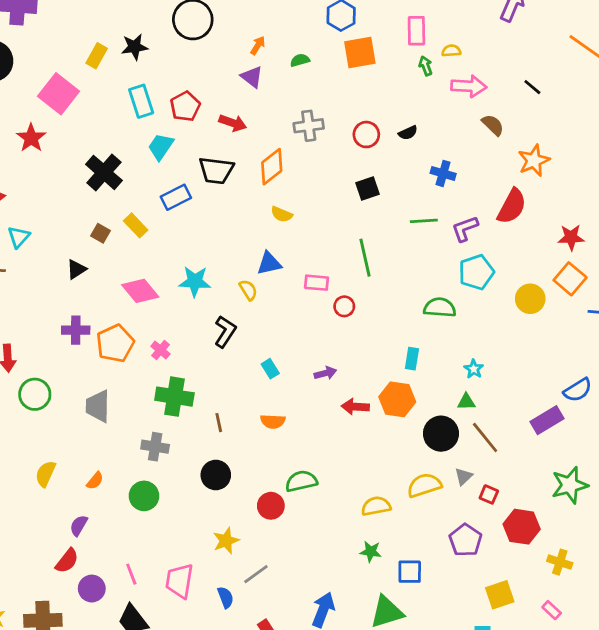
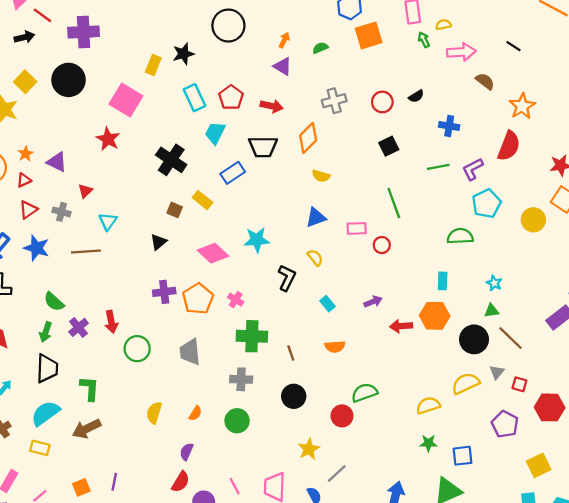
yellow semicircle: (248, 290) -> (315, 258), moved

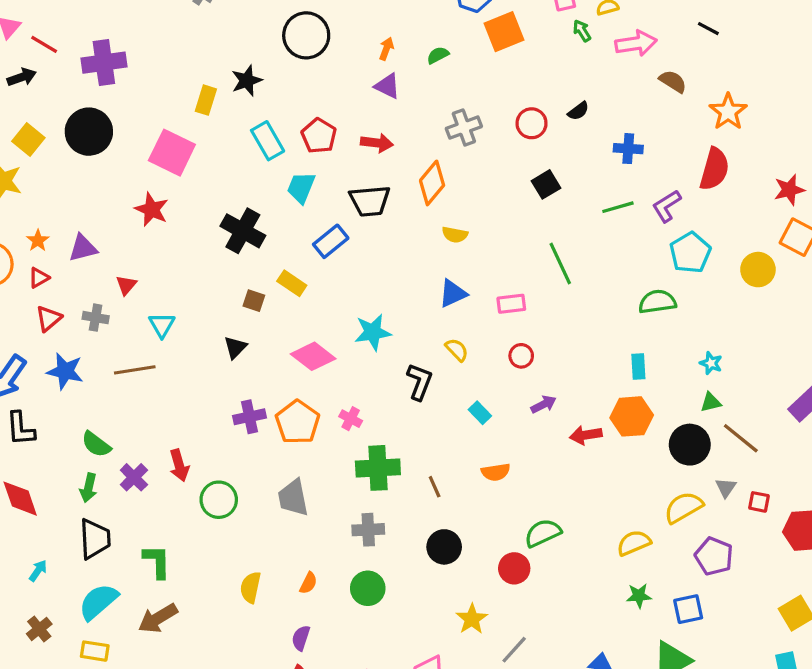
purple triangle: (57, 162) -> (83, 248), turned -35
red circle: (382, 245) -> (521, 356), moved
purple pentagon: (505, 424) -> (714, 556), moved

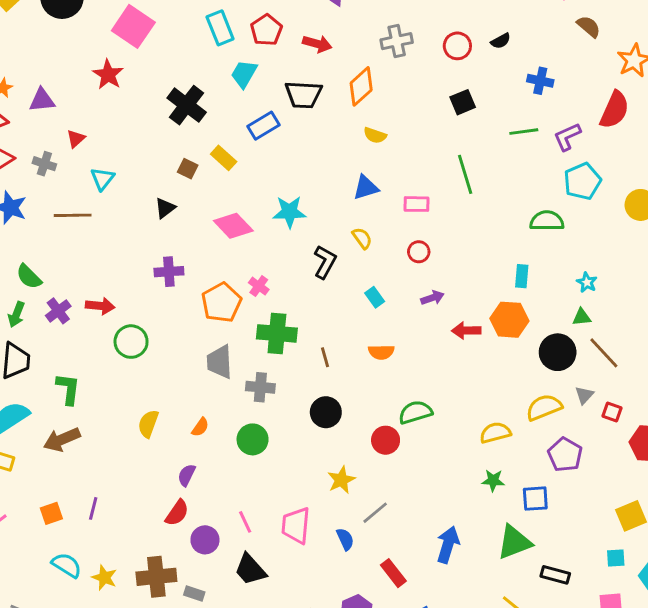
orange pentagon: (298, 422) -> (221, 303), moved
red arrow: (179, 465) -> (100, 306), turned -76
gray trapezoid: (293, 498) -> (220, 362), moved

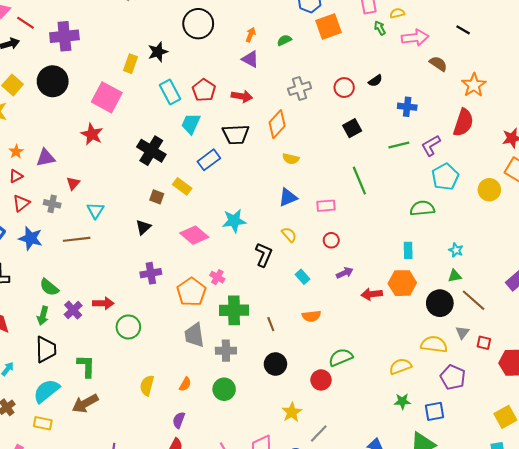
yellow semicircle: (544, 407) -> (434, 344), turned 35

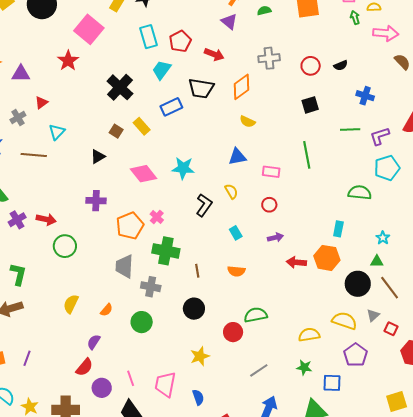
gray cross: (52, 204) -> (18, 118), turned 35
gray line: (319, 433) -> (259, 370), moved

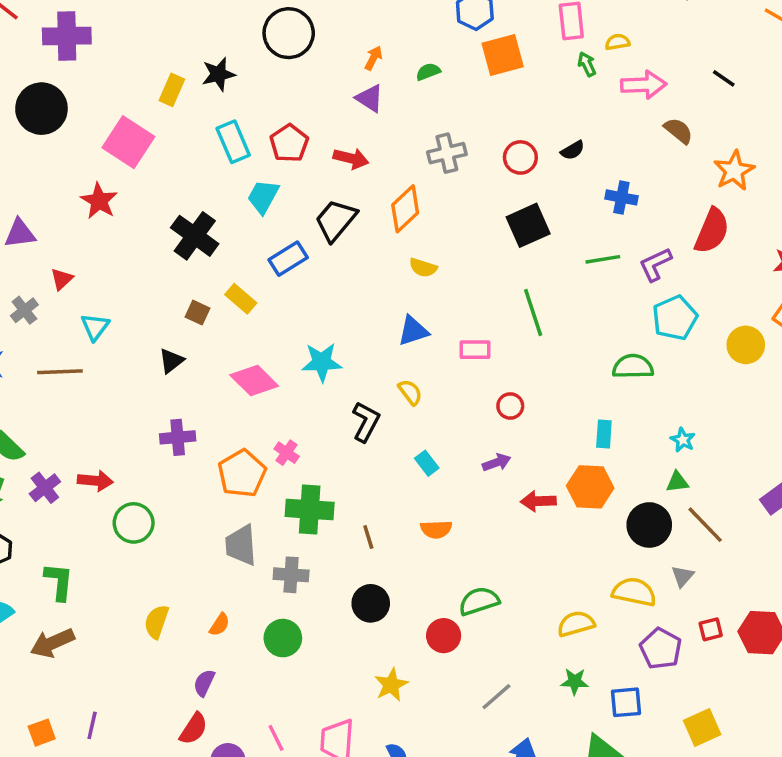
black trapezoid: (201, 88) -> (336, 220), turned 128
black square: (310, 105) -> (528, 225), size x1.4
red circle: (269, 205) -> (510, 406), moved
red square: (391, 329) -> (711, 629), moved, turned -32
yellow square: (397, 402) -> (702, 728), moved

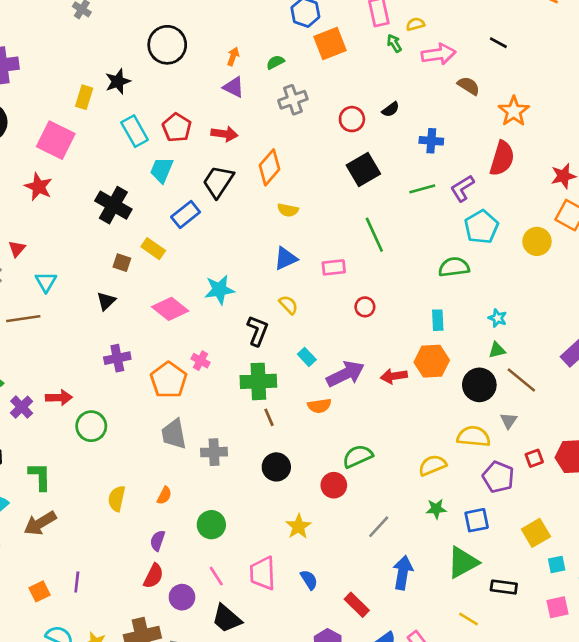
gray cross: (447, 153) -> (293, 100), moved
purple arrow: (497, 462) -> (345, 374), moved, size x1.8
green cross: (310, 509) -> (258, 381), moved
green circle: (283, 638) -> (211, 525), moved

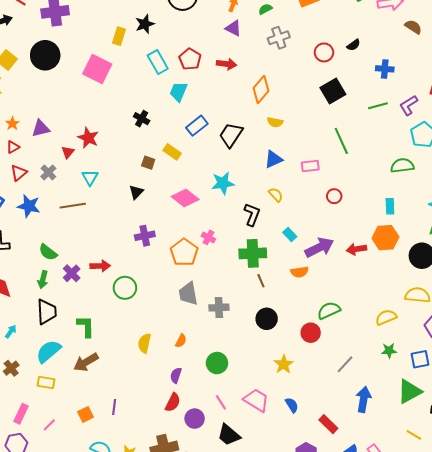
black trapezoid: (218, 182) -> (231, 135), moved
red star: (39, 187) -> (88, 138), moved
black cross: (113, 205) -> (142, 119), size x0.6
pink trapezoid: (263, 573) -> (256, 400), turned 124

